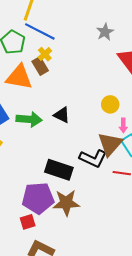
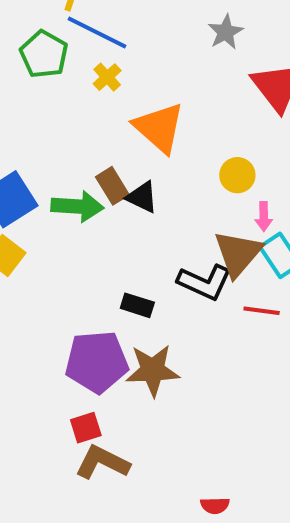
brown rectangle: (40, 66) -> (112, 186), moved
orange triangle: (19, 77) -> (159, 128), moved, turned 32
black rectangle: (59, 170) -> (137, 305), size x0.6
red square: (28, 222) -> (86, 428), moved

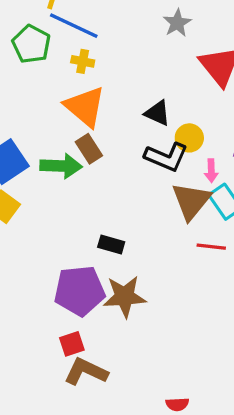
yellow cross: (107, 77) -> (83, 61), turned -35
orange triangle: (159, 128) -> (85, 107), moved
black triangle: (142, 197) -> (158, 113), moved
black L-shape: (205, 282) -> (166, 157), moved

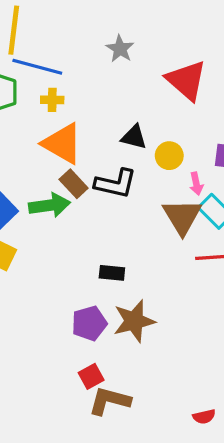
gray star: (177, 23) -> (120, 49), moved
black L-shape: (166, 157) -> (116, 184), moved
purple pentagon: (79, 291) -> (89, 323), size x0.7

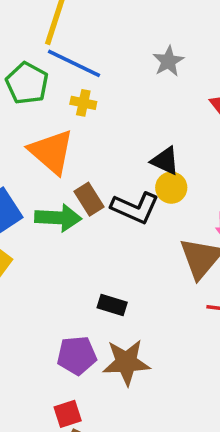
orange triangle: (62, 144) -> (51, 152), moved
yellow circle: (169, 156) -> (171, 188), moved

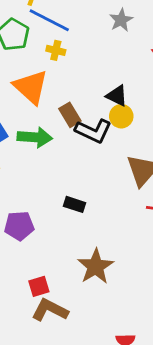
brown rectangle: (89, 199) -> (70, 115), moved
purple pentagon: (77, 355) -> (19, 226), moved
brown star: (126, 362) -> (96, 266), moved, turned -30

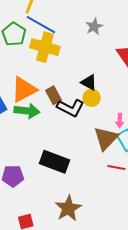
yellow cross: (56, 50) -> (45, 47), size x2.0
orange triangle: (31, 87) -> (24, 89), moved, turned 48
black rectangle: (75, 204) -> (54, 162), size x1.8

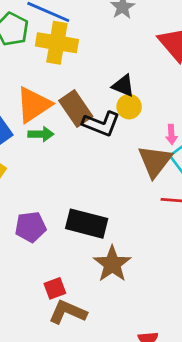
brown rectangle: (54, 95) -> (76, 109), size x1.4
green arrow: (27, 111) -> (41, 134), size x0.7
black rectangle: (54, 162) -> (87, 224), moved

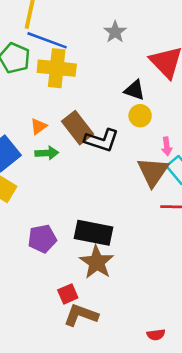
black triangle: (123, 86) -> (135, 90), moved
orange triangle: (34, 105) -> (39, 126), size x0.5
yellow circle: (129, 107) -> (140, 116), moved
brown star: (112, 264) -> (97, 262), moved

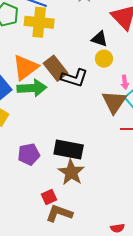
orange triangle: (39, 126) -> (25, 67), size x2.0
green arrow: (47, 153) -> (32, 88), size x1.6

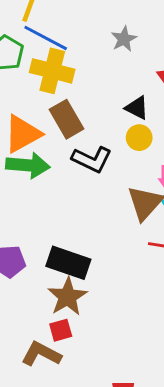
brown rectangle: (56, 68) -> (67, 119), moved
red square: (49, 197) -> (61, 330), moved

